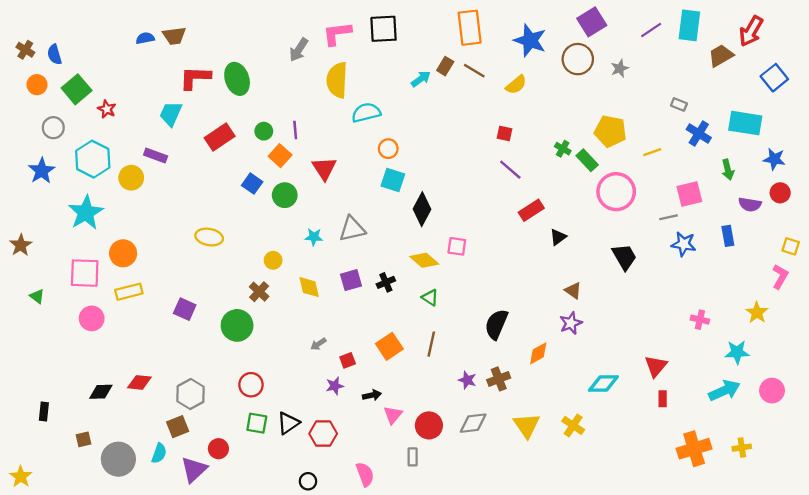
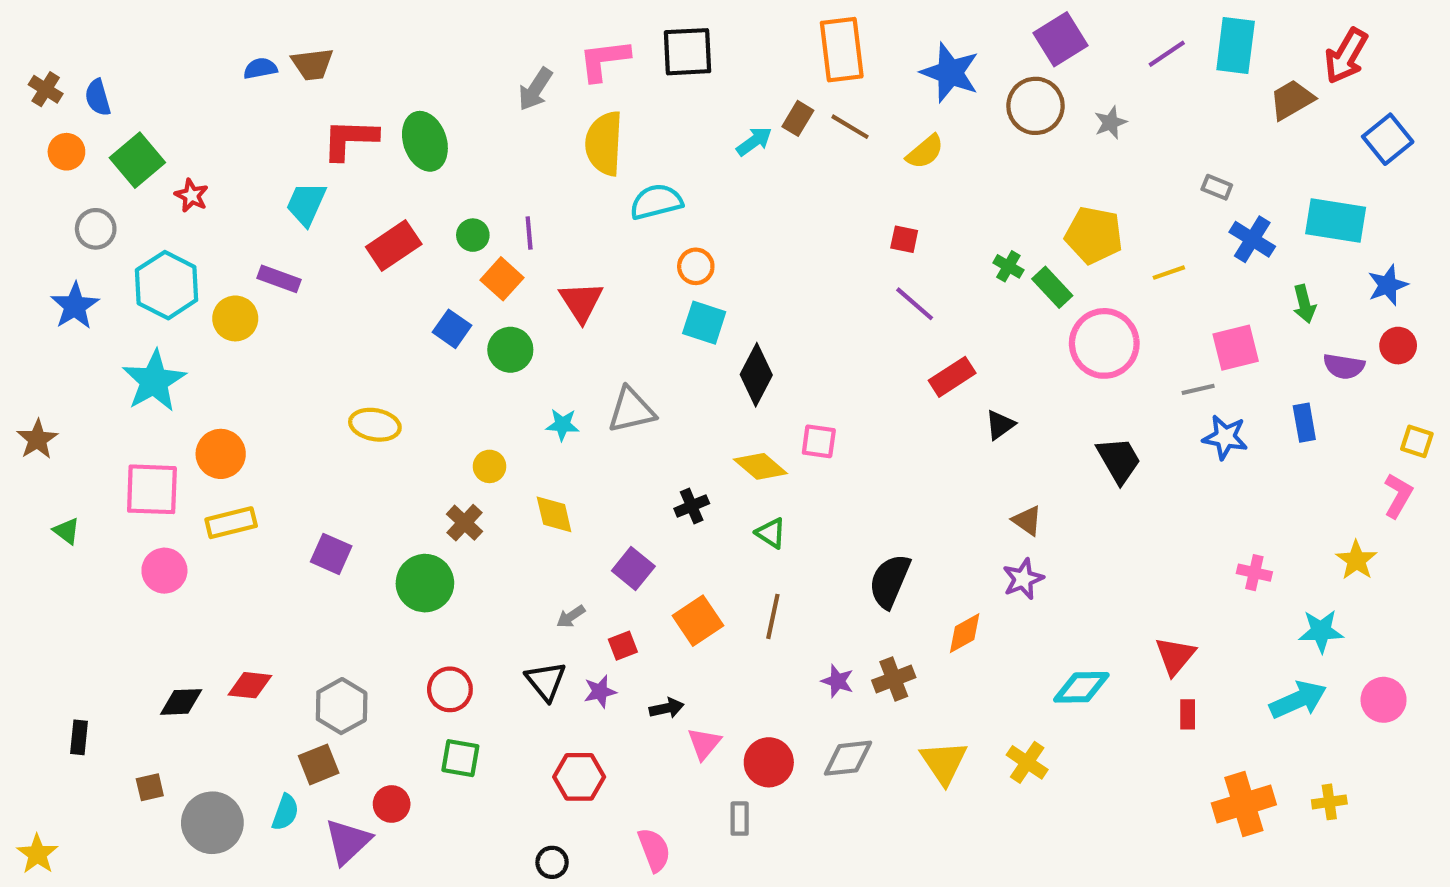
blue star: (774, 159) -> (1388, 285), turned -30
purple square: (351, 280) -> (633, 569), moved, turned -35
black triangle: (288, 423) -> (546, 681), moved, turned -35

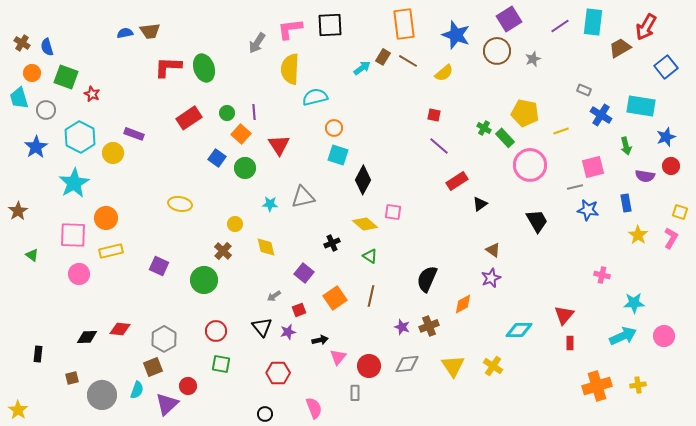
green square: (137, 160) -> (66, 77), turned -30
cyan trapezoid: (306, 204) -> (19, 98), moved, turned -40
yellow star: (1356, 560) -> (638, 235), moved

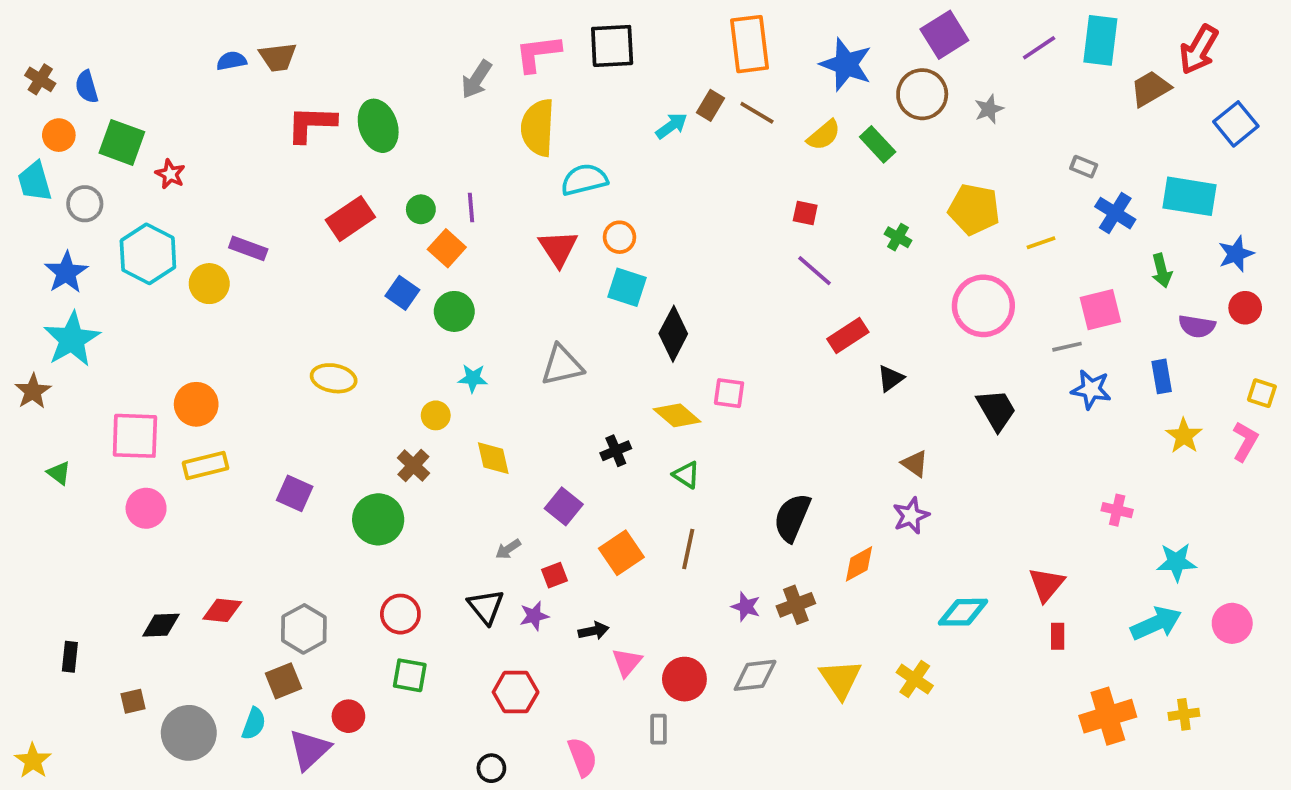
green rectangle: (505, 138) -> (878, 144), moved
red triangle: (279, 145) -> (558, 248), moved
cyan star: (74, 183) -> (72, 339), moved
cyan star: (270, 204) -> (473, 378), moved

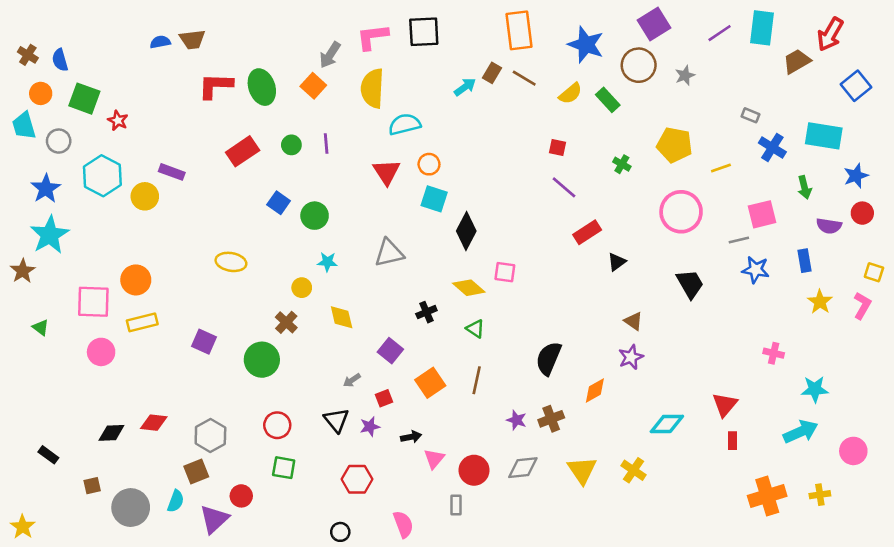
orange square: (447, 248) -> (313, 86), moved
pink circle: (1232, 623) -> (853, 451), moved
black rectangle: (70, 657) -> (48, 455), turned -60

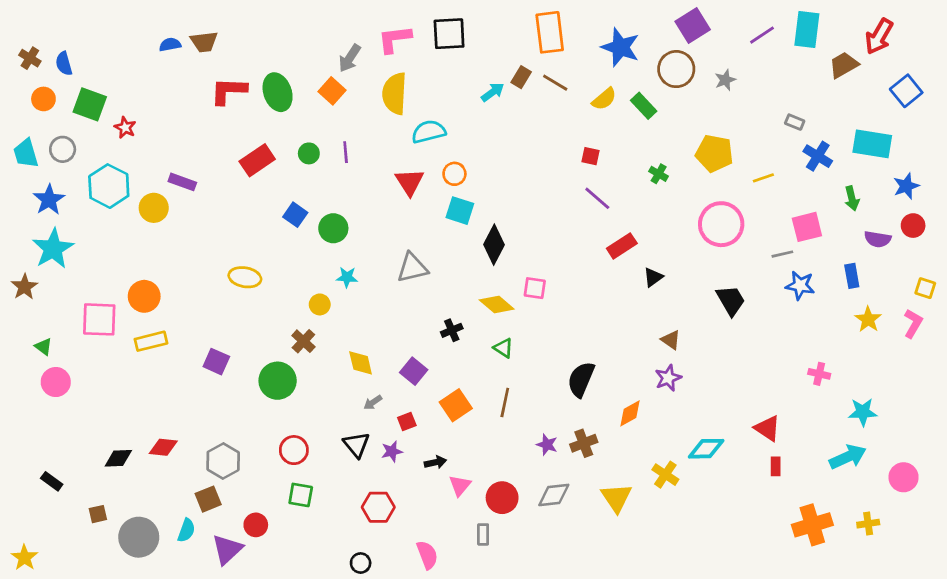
cyan trapezoid: (24, 126) -> (26, 153), moved
yellow diamond: (342, 317) -> (361, 363), moved
pink circle: (101, 352) -> (56, 382), moved
red triangle: (725, 405) -> (767, 428), turned -36
yellow cross: (633, 470) -> (665, 475), moved

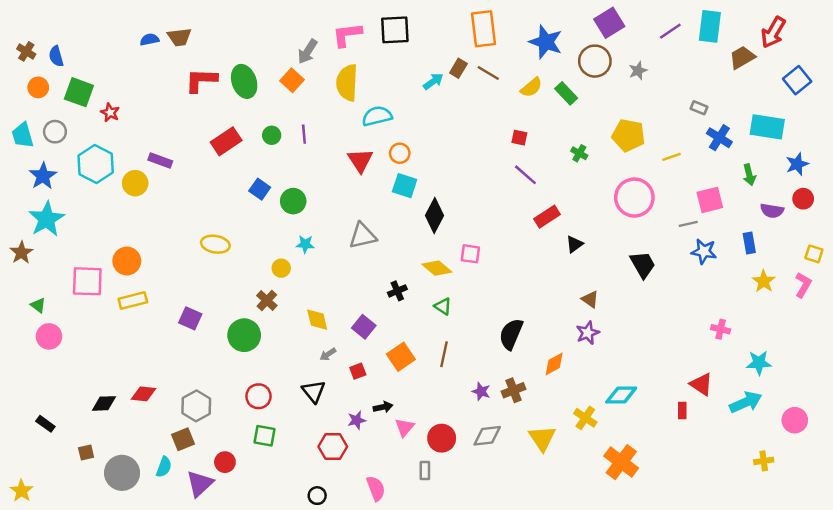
red triangle: (767, 428) -> (701, 384), moved
purple star: (392, 451) -> (357, 420), moved
orange cross: (812, 525) -> (621, 462), moved, turned -36

